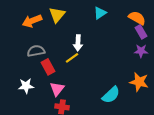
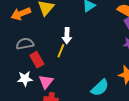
yellow line: (72, 58) -> (61, 51), turned -32
white star: (26, 86) -> (25, 79), moved

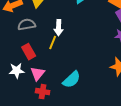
gray semicircle: (25, 44) -> (27, 25), moved
cyan semicircle: (100, 88) -> (72, 80), moved

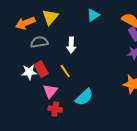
yellow line: (53, 43) -> (65, 71), moved, turned -56
white star: (17, 71) -> (29, 72), moved

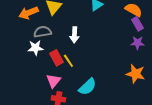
red rectangle: (41, 69) -> (56, 58), moved
white star: (29, 72) -> (35, 48), moved

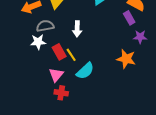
purple rectangle: (137, 24) -> (129, 18), moved
orange star: (135, 74) -> (126, 59), moved
cyan semicircle: (87, 87) -> (85, 71), moved

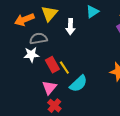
white arrow: (77, 29) -> (70, 27), moved
red cross: (61, 93) -> (54, 106), turned 32

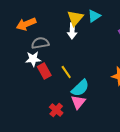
yellow triangle: (49, 14) -> (75, 18), moved
red rectangle: (52, 65) -> (44, 71), moved
pink triangle: (49, 88) -> (78, 102), moved

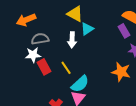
cyan triangle: (94, 16) -> (87, 29), moved
yellow triangle: (75, 18) -> (75, 14), turned -42
white arrow: (72, 31) -> (72, 40), moved

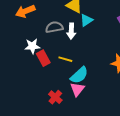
gray semicircle: (40, 39) -> (54, 27), moved
yellow line: (66, 68) -> (65, 59), turned -40

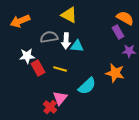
cyan triangle: (86, 20) -> (77, 46), moved, turned 40
cyan semicircle: (79, 75) -> (87, 86), moved
pink triangle: (77, 89) -> (60, 98), moved

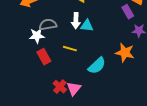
gray semicircle: (49, 37) -> (48, 25), moved
red rectangle: (38, 68) -> (44, 57), moved
pink triangle: (60, 98) -> (74, 89), moved

